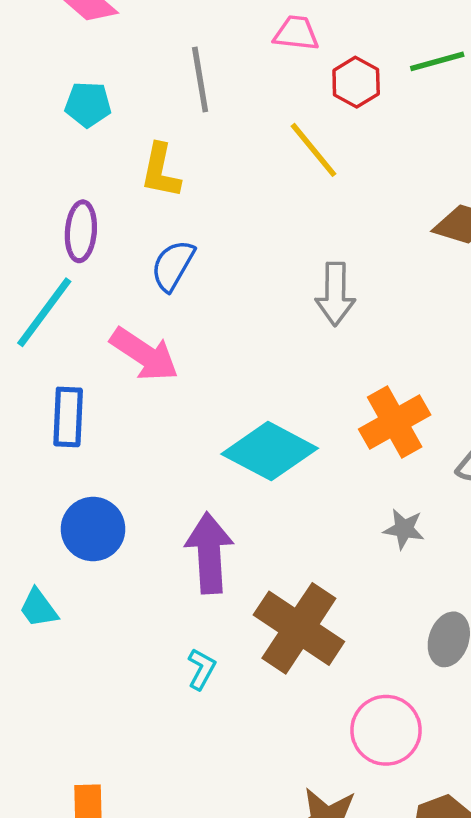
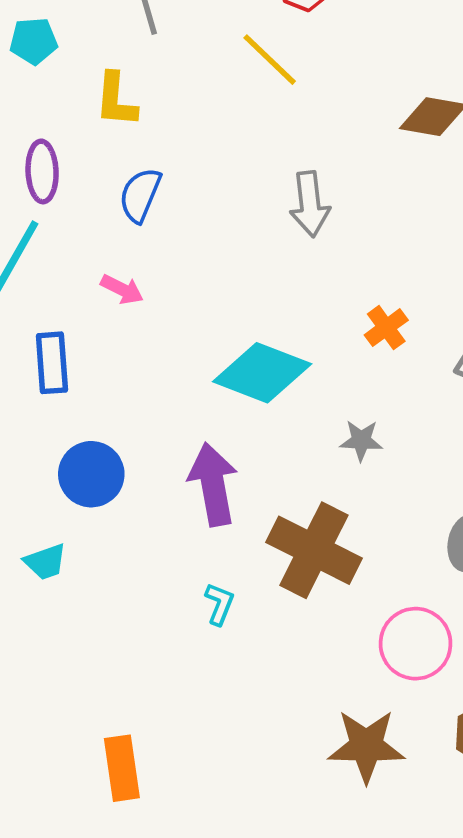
pink arrow: (144, 354) -> (122, 289), size x0.6
orange cross: (395, 422) -> (386, 328), size x0.6
gray star: (404, 529) -> (361, 440), moved
cyan trapezoid: (39, 608) -> (45, 562), turned -66

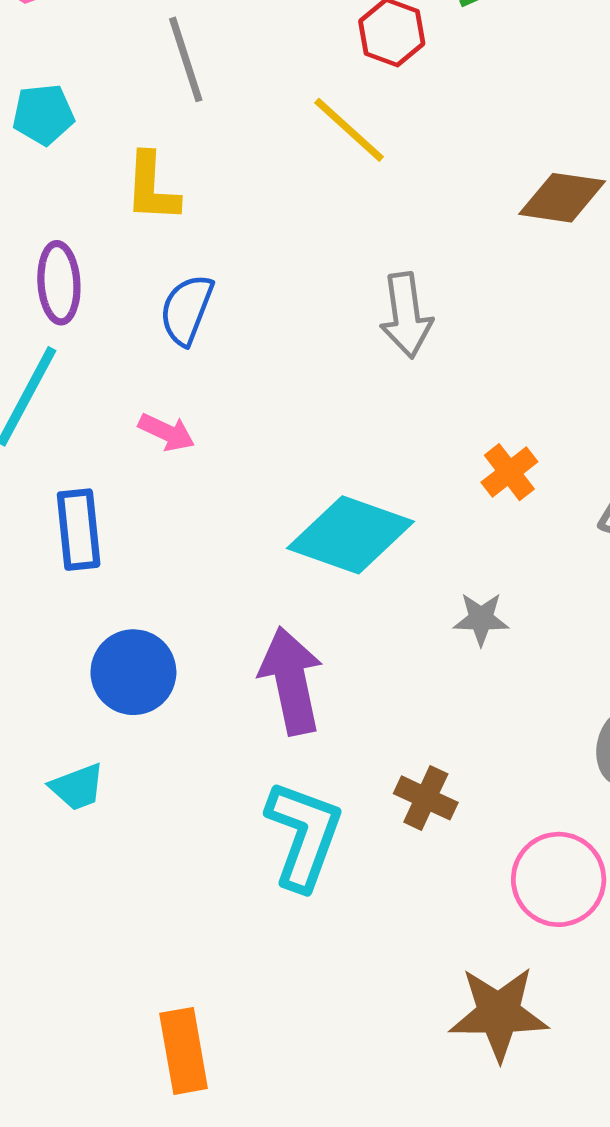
brown cross: (314, 550) -> (426, 798), moved, size x0.5
cyan L-shape: (219, 604) -> (304, 835), size x2.0

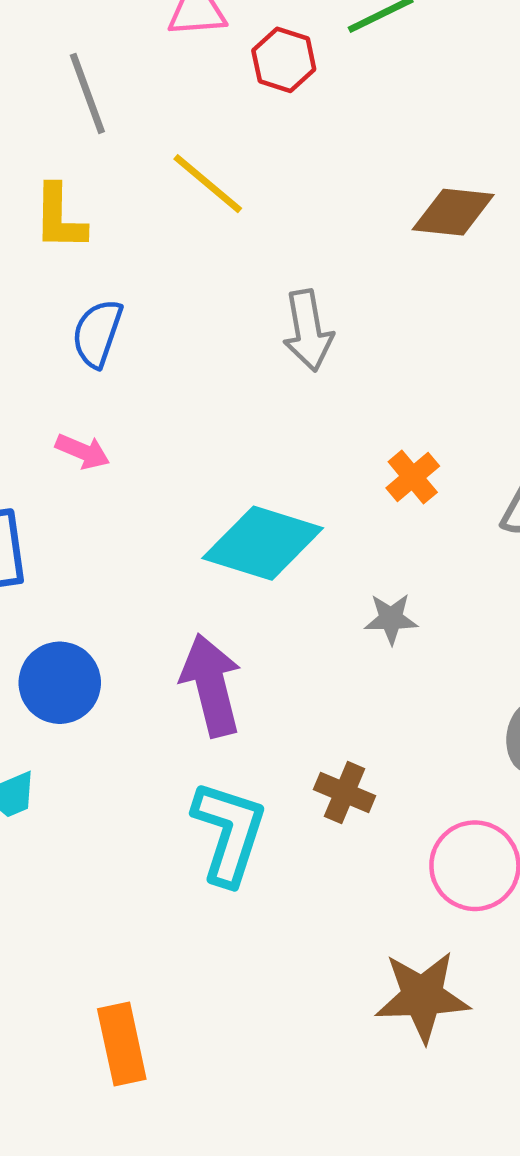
yellow line: (349, 130) -> (208, 184), moved

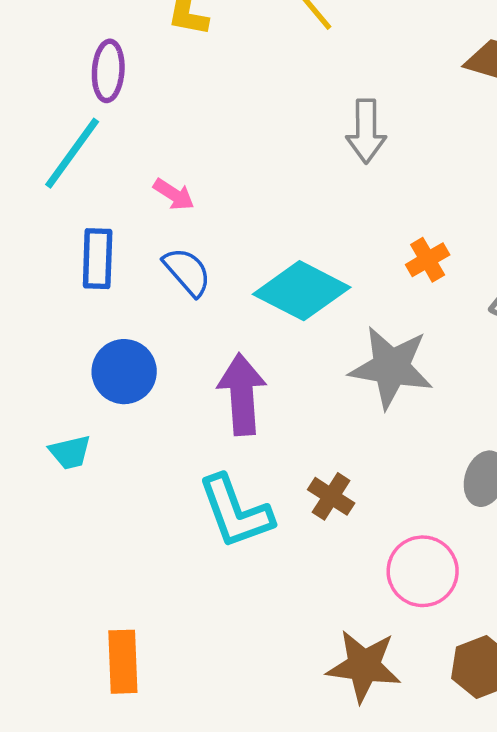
blue semicircle: (97, 333) -> (187, 272), moved, turned 110
gray star: (391, 619) -> (391, 367), size x2.0
cyan L-shape: (229, 833) -> (235, 512), turned 132

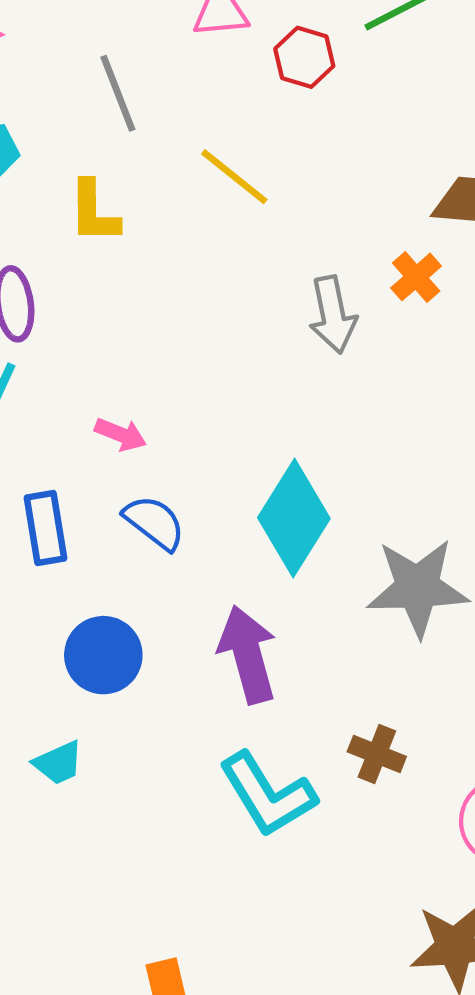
orange cross: (428, 260) -> (416, 277), moved
cyan diamond: (302, 291) -> (294, 518), turned -74

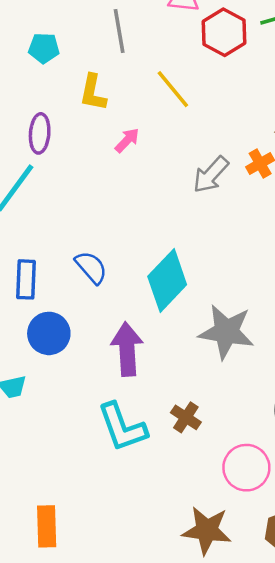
red hexagon: (304, 57) -> (224, 32), size x1.4
gray arrow: (333, 315) -> (211, 175), turned 42
pink arrow: (121, 434) -> (127, 140), moved, turned -80
blue rectangle: (46, 528) -> (26, 279), moved

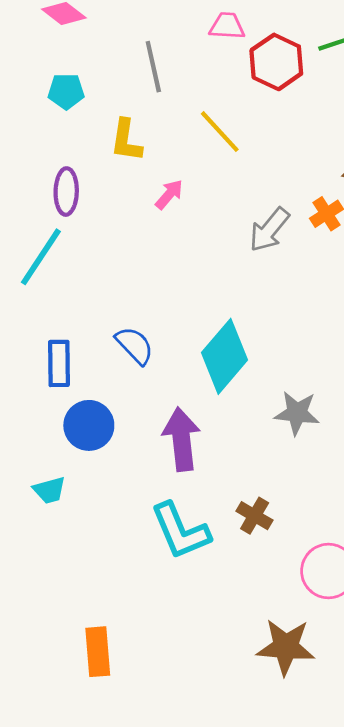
gray star: (226, 332) -> (297, 413), size x0.7

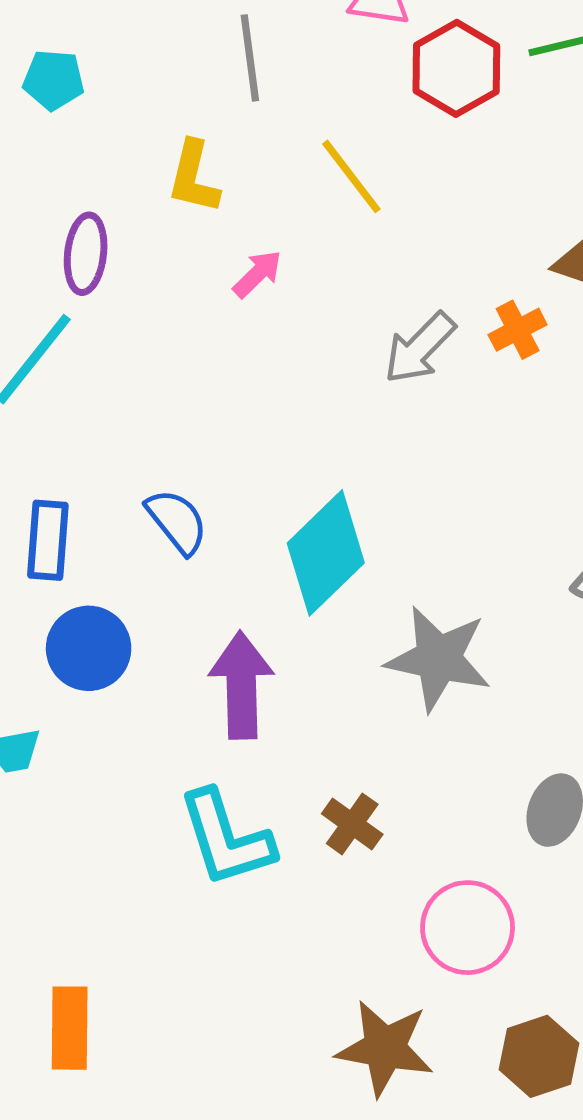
cyan pentagon: (66, 91) -> (54, 80), moved
gray star: (297, 413) -> (438, 659), size x1.4

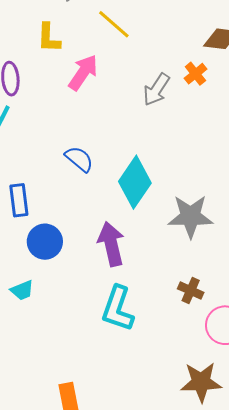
pink arrow: (257, 274) -> (83, 73), size x1.6
blue semicircle: (177, 521) -> (79, 159), moved
brown cross: (352, 824) -> (191, 291), moved
cyan L-shape: (226, 838) -> (118, 309), turned 48

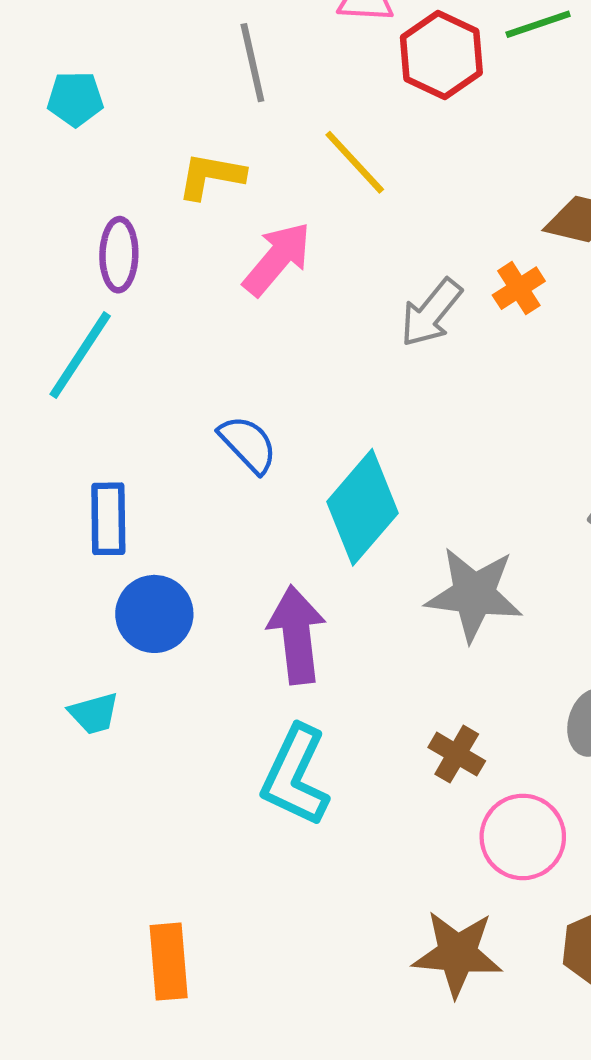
yellow L-shape: (49, 38) -> (211, 176), turned 92

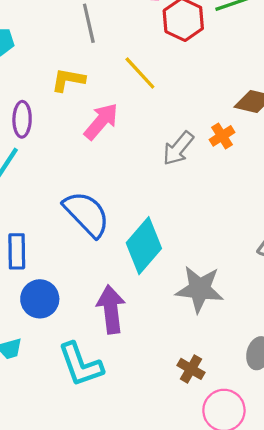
blue semicircle: (248, 444) -> (87, 214), size x1.6
cyan L-shape: (295, 776) -> (81, 365), moved, turned -45

